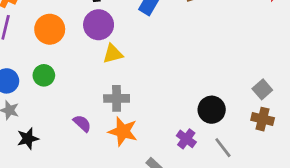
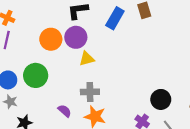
orange circle: (50, 29) -> (51, 39), moved
green circle: (44, 75) -> (36, 75), size x1.5

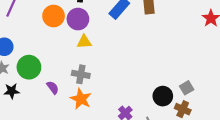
green circle: (36, 75) -> (29, 67), moved
black circle: (161, 99) -> (163, 96), moved

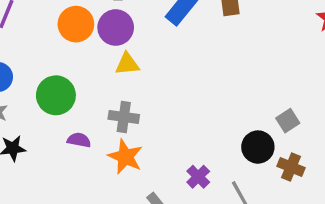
green circle: (29, 67) -> (56, 95), moved
purple semicircle: (53, 88) -> (79, 140), turned -40
gray square: (187, 88) -> (288, 121), moved

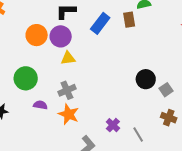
gray cross: (124, 117) -> (67, 90), turned -30
black circle: (258, 147) -> (146, 79), moved

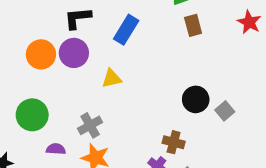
brown rectangle: (129, 20) -> (193, 25), moved
yellow triangle: (68, 58) -> (112, 78), moved
brown cross: (169, 118) -> (174, 142), moved

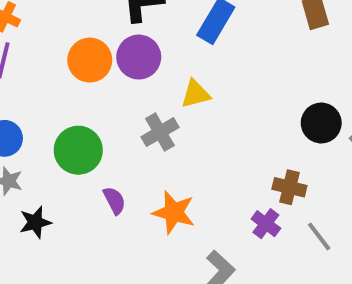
gray cross: (90, 125) -> (160, 132), moved
purple semicircle: (56, 149) -> (114, 200), turned 60

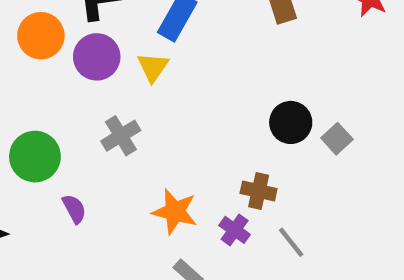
orange circle: (90, 60) -> (41, 36), moved
yellow triangle: (196, 94) -> (153, 67), moved, turned -40
orange star: (174, 212) -> (175, 212), moved

